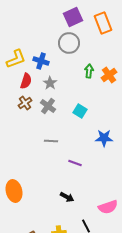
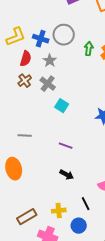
gray circle: (69, 43) -> (64, 35), moved
cyan square: (80, 111) -> (62, 106), moved
gray line: (51, 141) -> (25, 136), moved
purple line: (75, 163) -> (66, 146), moved

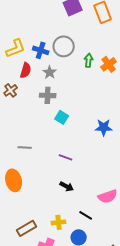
brown cross: (25, 81) -> (11, 90), moved
gray cross: (48, 84) -> (48, 95), turned -35
black line: (86, 204) -> (86, 215), turned -32

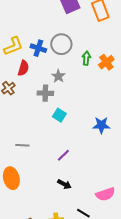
gray star: (50, 72) -> (58, 76), moved
purple line: (66, 157) -> (63, 155), turned -64

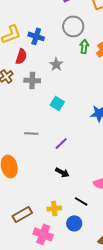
gray circle: (61, 44) -> (73, 26), moved
gray cross: (45, 93) -> (32, 80), moved
gray line: (22, 145) -> (31, 133), moved

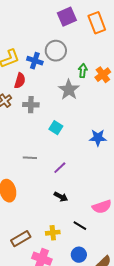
gray circle: (73, 26) -> (56, 51), moved
gray star: (56, 64) -> (69, 90), moved, size x1.5
blue circle: (74, 223) -> (79, 255), moved

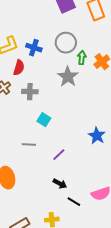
gray circle: (56, 51) -> (66, 43), moved
cyan square: (56, 128) -> (44, 120), moved
blue star: (98, 138) -> (97, 136), moved, turned 30
black line: (80, 226) -> (74, 202), moved

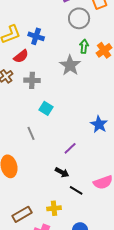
gray circle: (66, 43) -> (79, 18), moved
red semicircle: (19, 68) -> (21, 56), turned 35
gray line: (29, 145) -> (31, 133), turned 64
purple line: (59, 155) -> (70, 148), moved

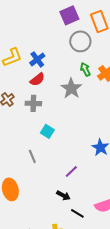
blue cross: (36, 36) -> (37, 59), turned 35
green arrow: (84, 46) -> (85, 69), turned -32
red semicircle: (21, 56) -> (37, 79), moved

